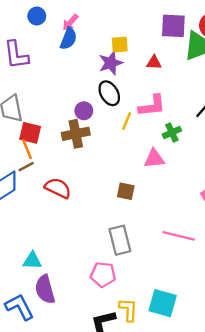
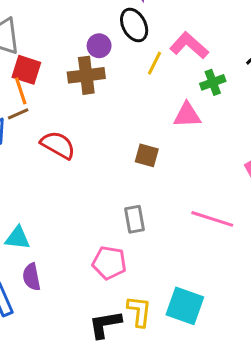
pink L-shape: (152, 106) -> (189, 45), turned -136
gray rectangle: (120, 240) -> (135, 219), size x0.7
purple semicircle: (45, 289) -> (32, 277), size x0.7

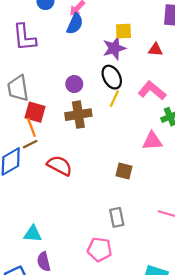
purple circle: (99, 46) -> (74, 84), moved
yellow line: (154, 63) -> (114, 99), moved

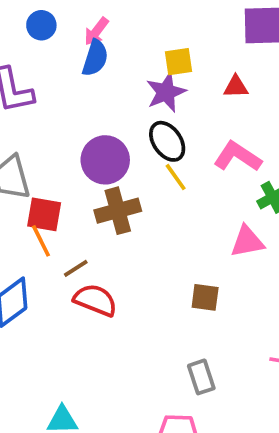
purple circle: (74, 84) -> (105, 160), size x1.6
yellow line: (114, 99) -> (176, 177), turned -54
brown line: (30, 144) -> (76, 268), moved

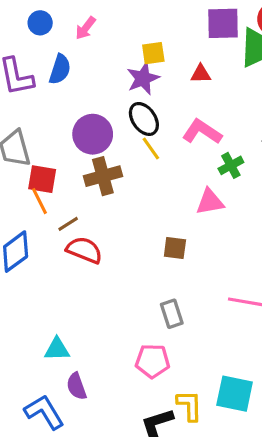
blue semicircle: (95, 58) -> (60, 69), moved

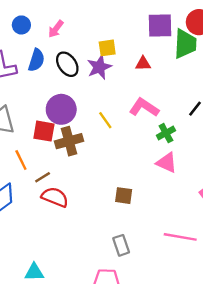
black ellipse: (144, 119) -> (67, 64), moved
red square: (42, 179) -> (44, 131), moved
pink triangle: (210, 202) -> (167, 163), moved, turned 35

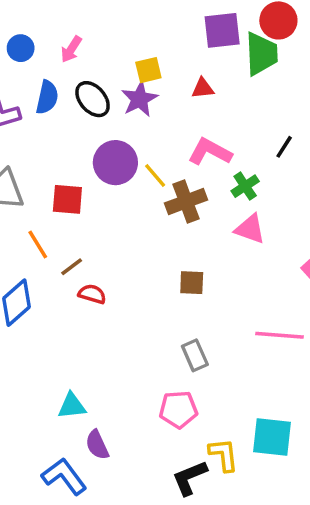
purple circle: (61, 109) -> (115, 163), moved
brown cross: (69, 141) -> (186, 202), moved
red semicircle: (55, 197) -> (92, 294), size x0.7

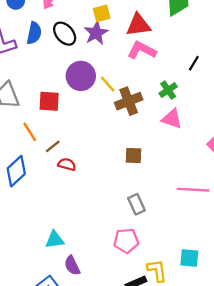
red triangle: (203, 88) -> (138, 25), size x1.6
pink L-shape: (210, 152) -> (142, 50), moved
cyan square: (272, 437) -> (189, 258), size x0.7

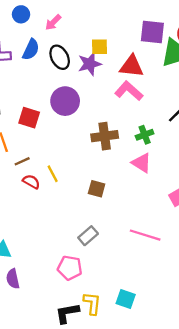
yellow line: (108, 84) -> (53, 174), moved
gray rectangle: (137, 204) -> (88, 236), turned 60

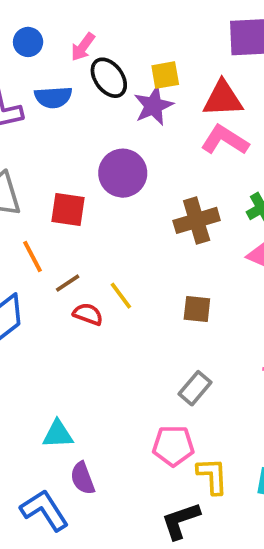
blue semicircle: (31, 50) -> (53, 97), turned 70
black ellipse: (60, 57) -> (109, 78), moved
yellow L-shape: (92, 303) -> (212, 476), moved

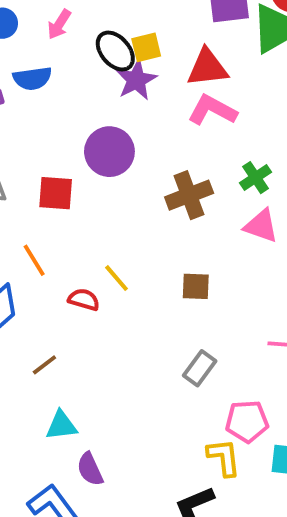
black ellipse: (109, 78) -> (115, 51), moved
orange line: (32, 256) -> (34, 260), moved
brown line: (68, 283) -> (44, 365), moved
pink pentagon: (173, 446) -> (247, 421), moved

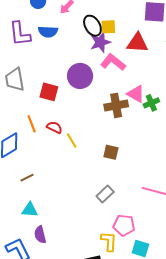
pink L-shape: (212, 110) -> (113, 62), moved
pink triangle: (261, 226) -> (136, 94), moved
red semicircle: (84, 300) -> (54, 127), moved

